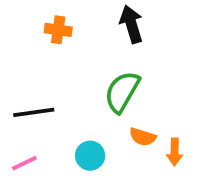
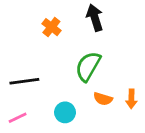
orange cross: (58, 30) -> (51, 27), moved, turned 30
orange arrow: (175, 152) -> (131, 99), moved

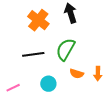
orange cross: (51, 27) -> (38, 20), size x1.5
black line: (24, 81) -> (33, 54), moved

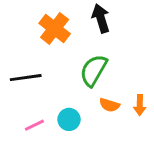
black line: (33, 54) -> (26, 78), moved
pink line: (13, 88) -> (34, 125), moved

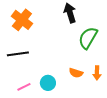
orange cross: (55, 28) -> (22, 20), moved
green semicircle: (94, 70) -> (88, 38), moved

